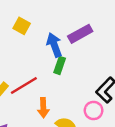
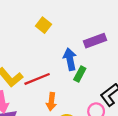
blue arrow: (54, 45) -> (70, 59), moved
green rectangle: (60, 65) -> (80, 74), moved

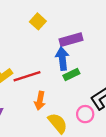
purple rectangle: (95, 41) -> (71, 40), moved
green rectangle: (80, 74) -> (71, 74), turned 32

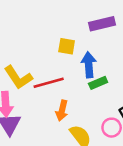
yellow square: (38, 21) -> (67, 46), moved, turned -35
purple rectangle: (71, 40) -> (102, 24), moved

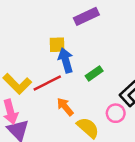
blue arrow: (89, 65) -> (66, 60), moved
orange arrow: (62, 111) -> (65, 107), turned 138

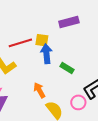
green rectangle: (94, 73) -> (67, 68), turned 56
red line: (47, 83) -> (20, 43), moved

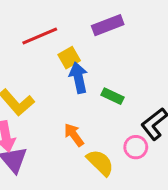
yellow square: (42, 40) -> (69, 58), turned -32
red line: (20, 43) -> (40, 36), moved

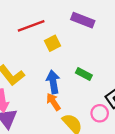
purple rectangle: (108, 25) -> (83, 20), turned 40
blue arrow: (78, 78) -> (53, 82), moved

